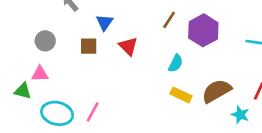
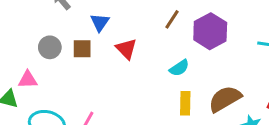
gray circle: (45, 41) -> (50, 47), moved
cyan semicircle: (176, 63) -> (179, 68), turned 30
yellow rectangle: (181, 95) -> (185, 103), turned 66

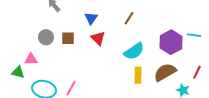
blue triangle: (100, 22) -> (91, 18), moved
purple hexagon: (210, 31) -> (171, 42), moved
cyan semicircle: (179, 68) -> (134, 51), size x1.5

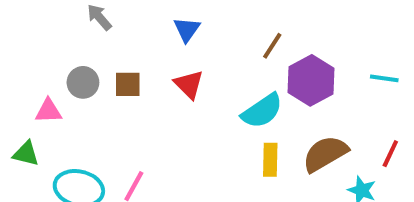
blue triangle: (91, 18) -> (187, 29), moved
brown line: (129, 18) -> (272, 46), moved
purple hexagon: (171, 42) -> (311, 80), moved
pink triangle: (31, 59) -> (48, 111), moved

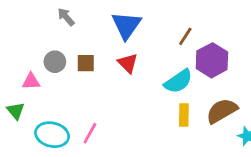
blue triangle: (187, 29) -> (126, 25), size x1.6
green triangle: (26, 154) -> (16, 111), turned 36

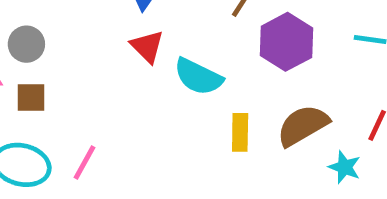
brown square: (86, 63) -> (31, 98), moved
cyan semicircle: (178, 81) -> (198, 77), moved, turned 60

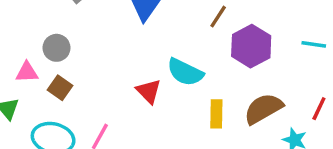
red triangle: (147, 46) -> (149, 91), moved
brown square: (31, 98) -> (60, 88), turned 35

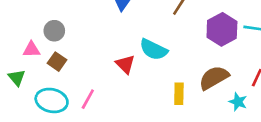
purple hexagon: (251, 46) -> (222, 29), moved
yellow rectangle: (216, 114) -> (179, 94), moved

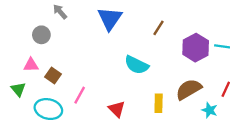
gray circle: (54, 31) -> (41, 35), moved
red triangle: (125, 64) -> (117, 109), moved
pink line: (88, 99) -> (80, 95), moved

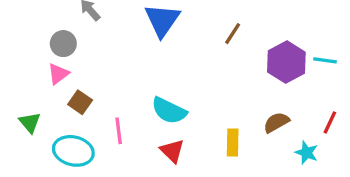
pink triangle: (31, 65) -> (58, 74), moved, turned -35
cyan semicircle: (136, 65) -> (169, 111), moved
brown semicircle: (189, 89) -> (276, 122), size x0.7
pink line: (80, 95) -> (119, 131), turned -36

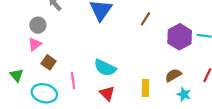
cyan star: (306, 153) -> (184, 94), moved

